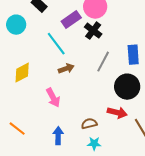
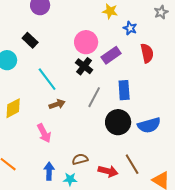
purple rectangle: (71, 20) -> (111, 55), moved
red arrow: (117, 113) -> (108, 171), moved
cyan star: (94, 144) -> (70, 179), moved

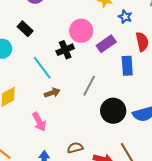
black cross: (84, 66) -> (65, 50), moved, turned 30
blue rectangle: (124, 90) -> (127, 66), moved

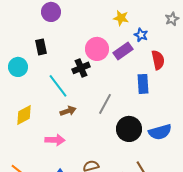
black rectangle: (25, 29) -> (41, 47), turned 35
purple rectangle: (106, 44) -> (123, 51), moved
pink arrow: (39, 122) -> (55, 140), turned -60

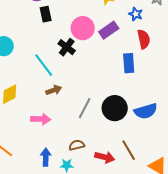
blue star: (141, 35) -> (136, 14), moved
black rectangle: (41, 47) -> (46, 14), moved
black cross: (81, 68) -> (67, 47), turned -30
gray line: (105, 104) -> (85, 108), moved

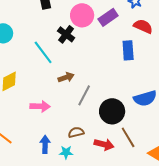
red semicircle: (144, 39) -> (143, 26), turned -54
brown arrow: (54, 90) -> (66, 77), moved
black circle: (115, 108) -> (112, 111), moved

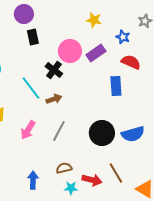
brown arrow: (66, 77) -> (54, 99), moved
gray line: (84, 95) -> (59, 131), moved
pink arrow: (40, 106) -> (28, 130), moved, turned 120
black circle: (112, 111) -> (102, 133), moved
cyan star: (66, 152) -> (71, 188), moved

